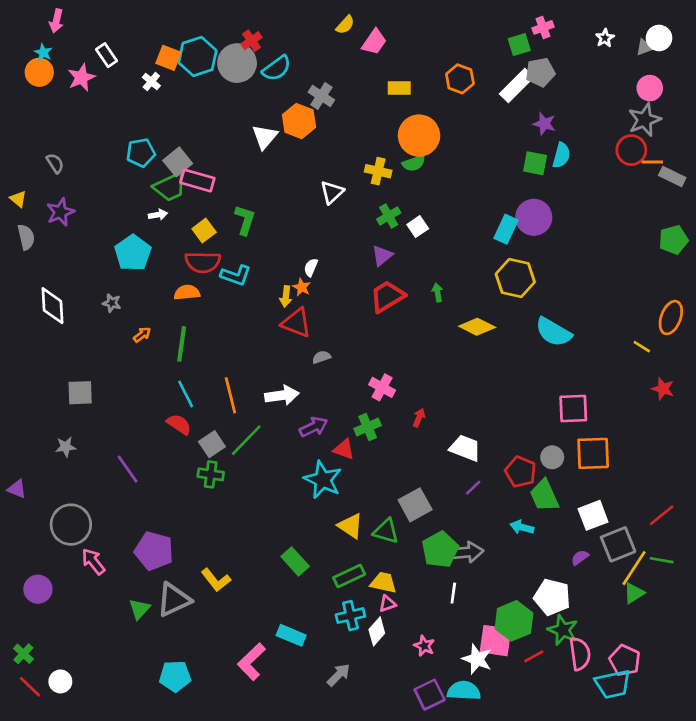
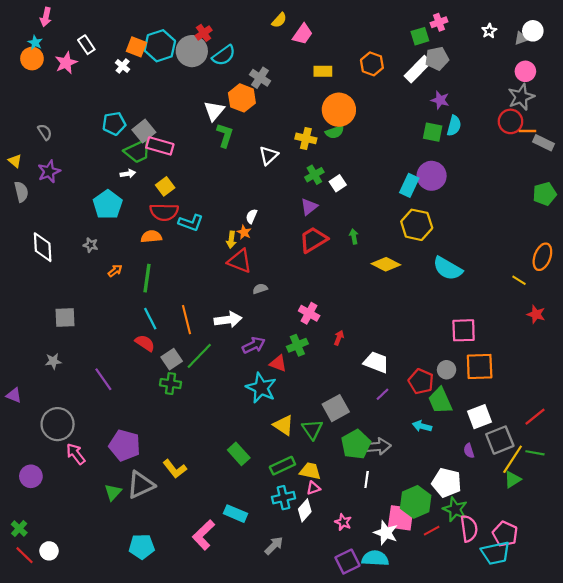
green L-shape: (245, 220) -> (225, 135), moved
green triangle: (386, 531) -> (312, 429), turned 40
purple semicircle: (580, 558) -> (469, 451), turned -72

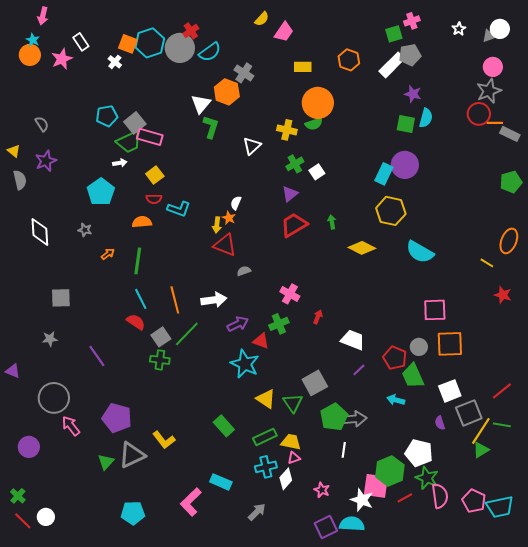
red semicircle: (164, 212) -> (154, 199), size x0.6
cyan trapezoid: (496, 553) -> (500, 507), moved

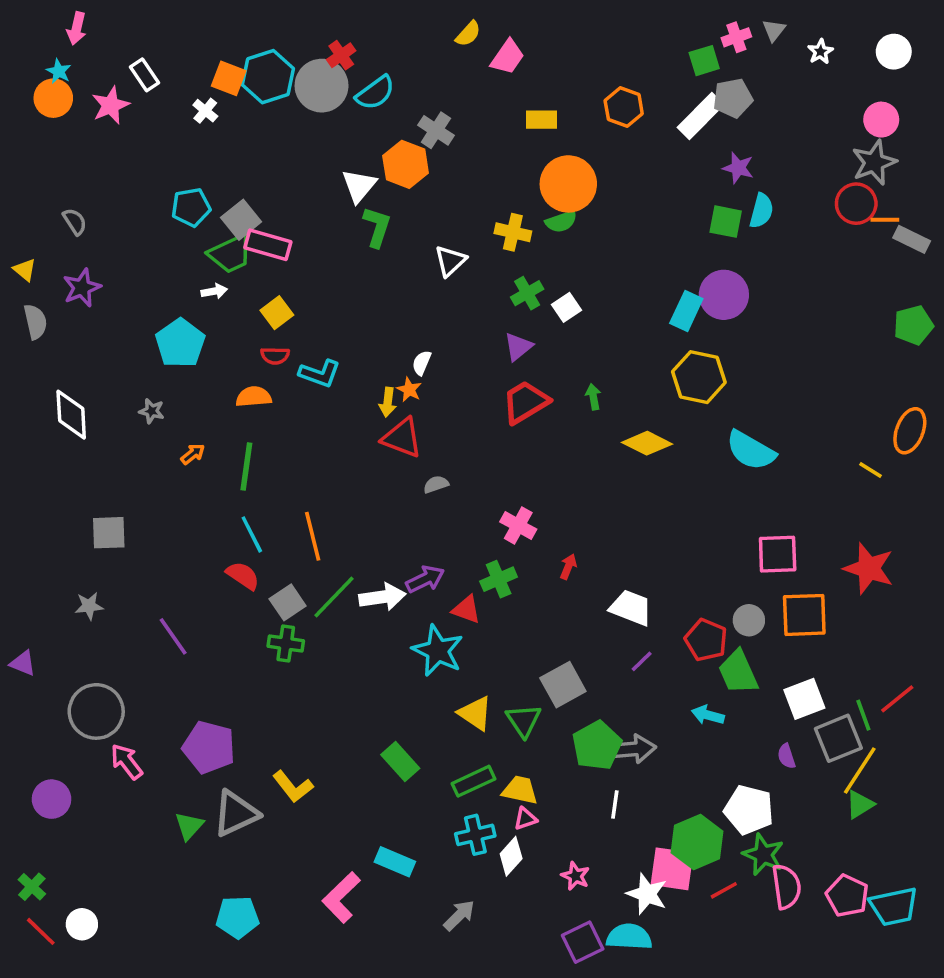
gray triangle: (489, 36) -> (774, 30), moved, turned -32
red star: (503, 295) -> (869, 568), moved, size x1.6
white arrow: (214, 300) -> (382, 597), moved
green line: (502, 425) -> (863, 715), moved, turned 60

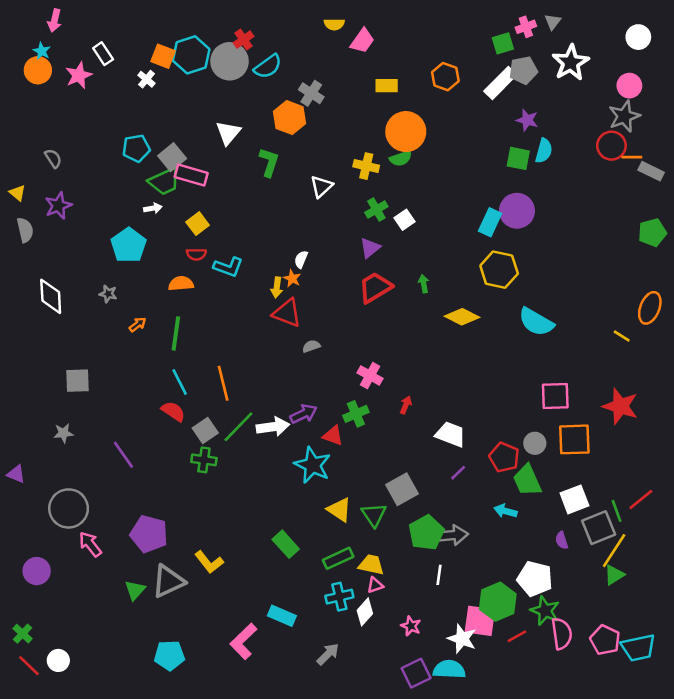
yellow semicircle: (468, 34) -> (334, 24), turned 48
white star: (820, 52) -> (571, 63), moved, size x2.0
white triangle: (359, 186) -> (228, 133), moved

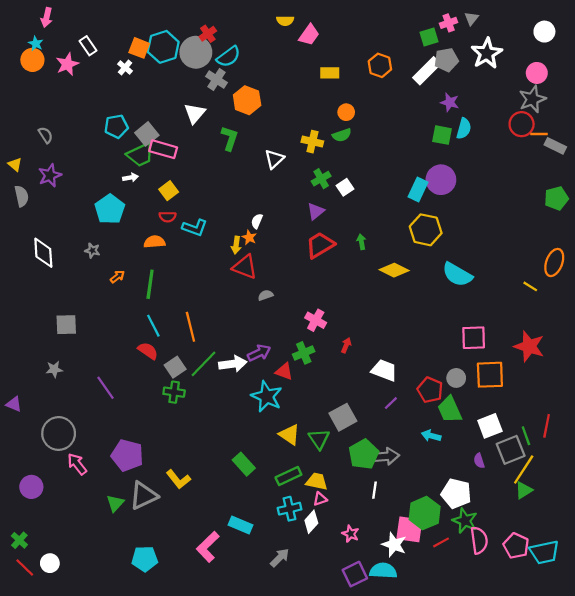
gray cross: (311, 93) -> (217, 79), moved
orange circle: (406, 132) -> (346, 112), size x0.5
red line: (641, 499) -> (547, 426), turned -40

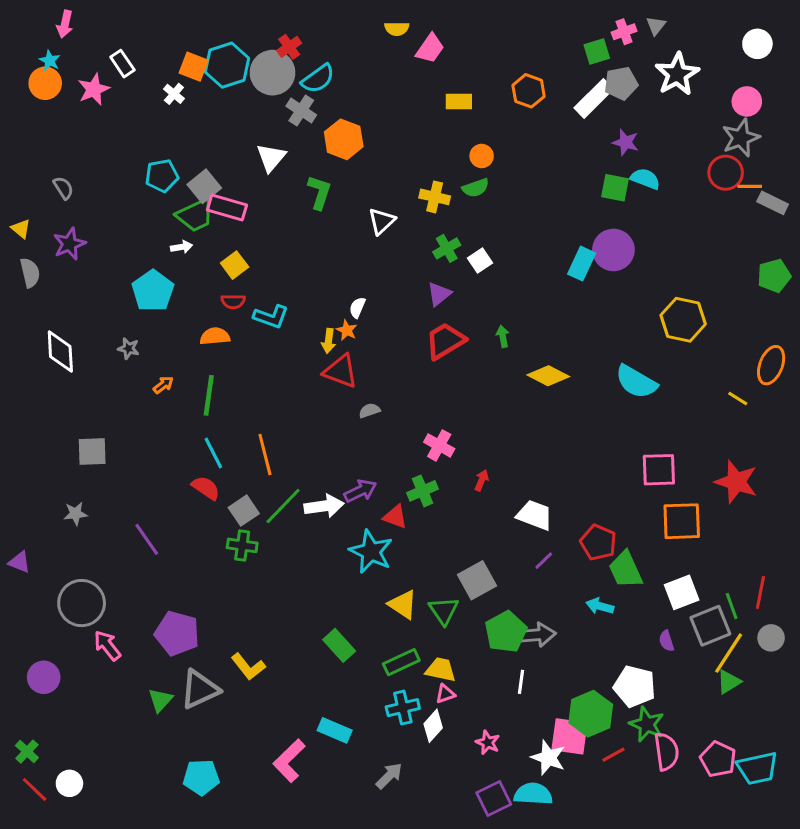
cyan semicircle: (464, 129) -> (645, 179), turned -84
yellow hexagon: (426, 230) -> (683, 320), moved
gray circle: (456, 378) -> (771, 638), moved

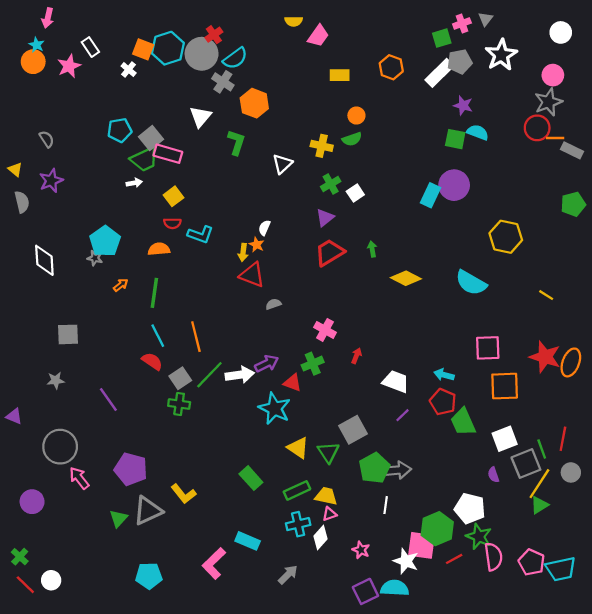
cyan pentagon: (153, 291) -> (105, 241), moved
orange ellipse: (771, 365) -> (571, 362), moved
cyan arrow: (600, 606) -> (444, 375), moved

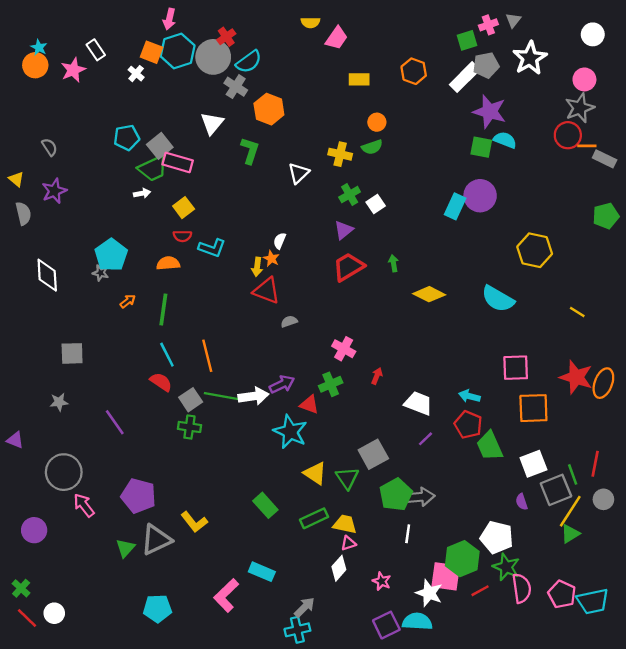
pink arrow: (48, 18) -> (169, 19), moved
purple star: (463, 105) -> (490, 111), size x1.6
green line: (209, 375) -> (221, 396), turned 56
cyan cross: (298, 524) -> (297, 630), moved

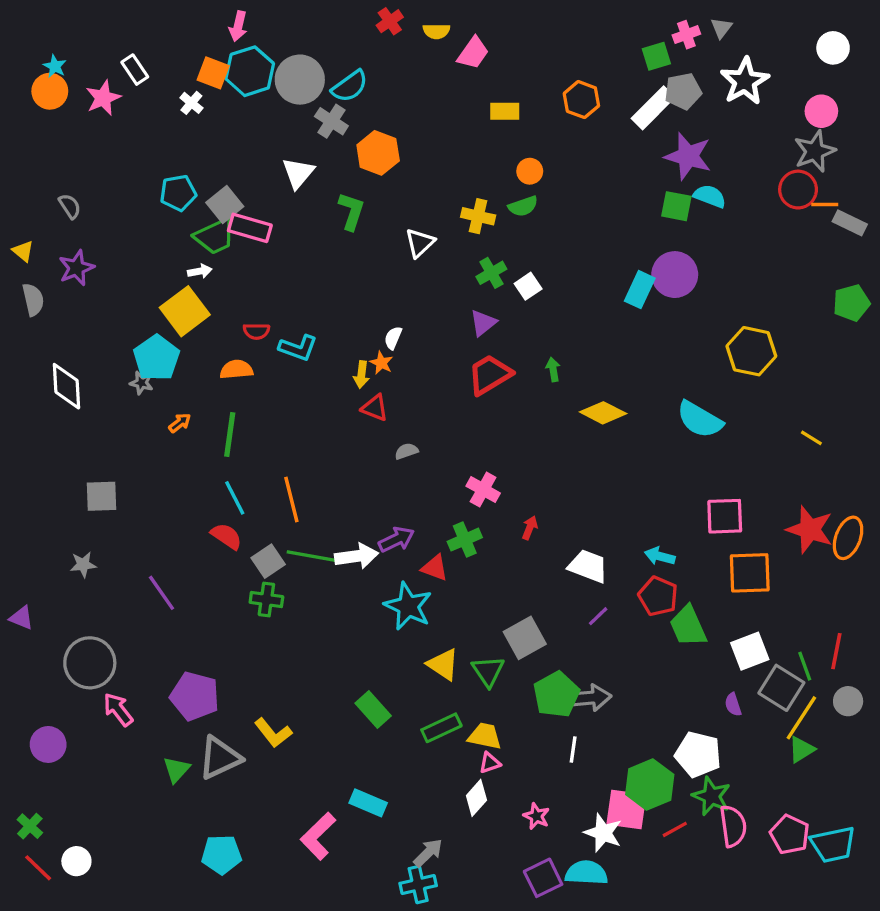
red cross: (226, 37) -> (390, 21), moved
yellow square: (184, 208) -> (185, 311), moved, size x1.6
red triangle: (267, 291) -> (375, 408), size x0.7
gray square: (556, 490) -> (781, 688), turned -36

